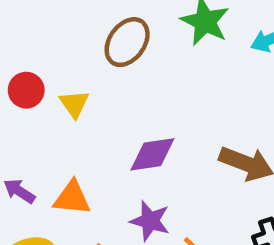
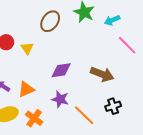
orange triangle: (72, 198) -> (26, 89), turned -30

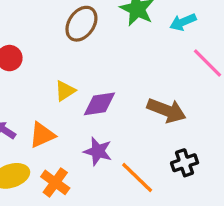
yellow triangle: (27, 48) -> (65, 91), moved, turned 32

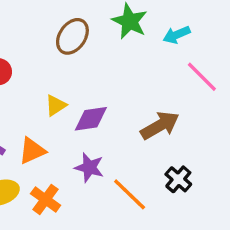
brown arrow: (167, 110) -> (160, 125), turned -51
black cross: (185, 163) -> (178, 179), turned -30

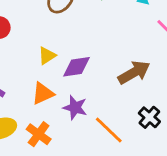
orange triangle: (32, 151) -> (43, 93), moved

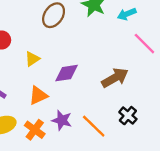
yellow triangle: (47, 56) -> (32, 59), moved
purple star: (75, 108) -> (62, 120), moved

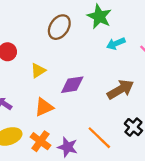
cyan arrow: (127, 14) -> (116, 44), moved
purple star: (62, 120) -> (68, 147), moved

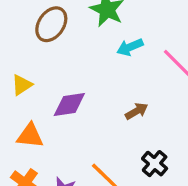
brown arrow: (120, 89) -> (137, 111), size x0.6
orange triangle: (44, 107) -> (30, 136), turned 30

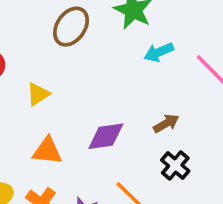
purple diamond: (69, 105) -> (106, 136), moved
black cross: (155, 164) -> (175, 165), moved

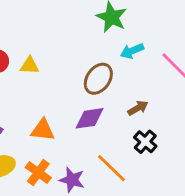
brown ellipse: (71, 27) -> (98, 79), moved
yellow triangle: (38, 94) -> (29, 66), moved, turned 36

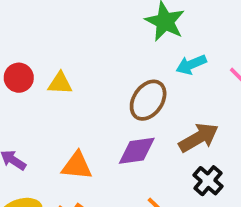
brown arrow: (138, 108) -> (199, 138), size x1.5

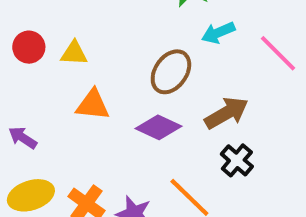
purple diamond: (137, 151) -> (159, 127), turned 33
orange triangle: (77, 166) -> (93, 105), moved

